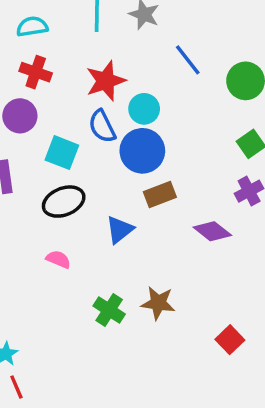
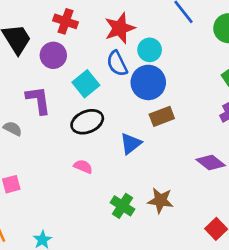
cyan square: (62, 153) -> (86, 84), turned 30
purple diamond: (212, 231) -> (211, 162), moved

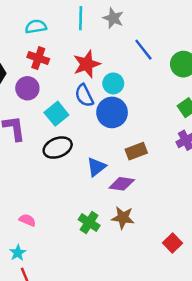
brown rectangle: (162, 116) -> (136, 151), moved
purple diamond: (211, 162) -> (122, 184), moved, turned -30
pink semicircle: (83, 167) -> (27, 220), moved

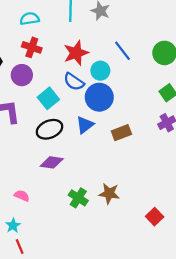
blue line: (143, 50) -> (122, 51), moved
blue semicircle: (84, 96) -> (74, 82), turned -30
blue triangle: (96, 167) -> (85, 125), moved
purple diamond: (122, 184) -> (52, 162), moved

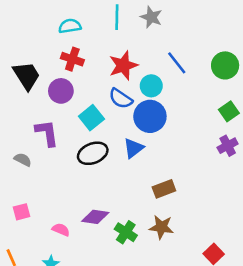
brown rectangle: (121, 133) -> (164, 189), moved
purple diamond: (52, 162) -> (95, 217), moved

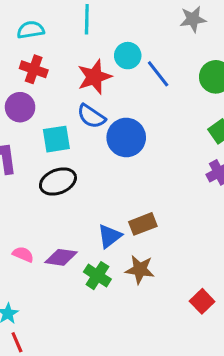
gray star: (151, 17) -> (193, 19), moved, turned -30
cyan circle: (151, 86) -> (128, 56), moved
cyan square: (91, 118) -> (56, 139), turned 30
blue triangle: (133, 148) -> (110, 236), moved
pink semicircle: (61, 230) -> (23, 254), moved

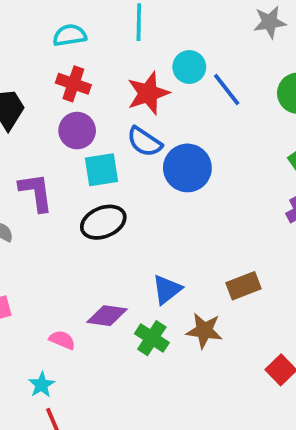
purple circle: (20, 107) -> (77, 131), moved
brown rectangle: (143, 224) -> (243, 286), moved
pink semicircle: (23, 254) -> (62, 340), moved

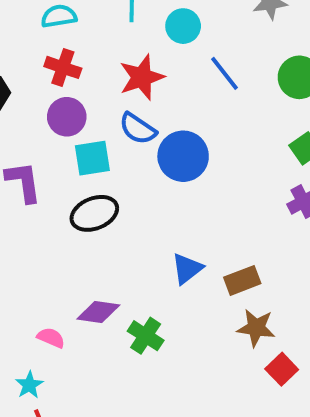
cyan circle: (189, 67) -> (183, 26), moved
blue triangle: (167, 289) -> (187, 269), moved
brown star: (204, 331) -> (256, 328), moved

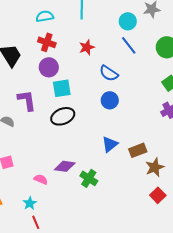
cyan circle: (183, 26) -> (128, 21), moved
red star: (142, 77) -> (87, 47), size x0.7
blue semicircle: (138, 129) -> (109, 73), moved
blue circle: (183, 156) -> (110, 100), moved, size x0.7
brown star: (256, 328) -> (155, 167), moved, turned -30

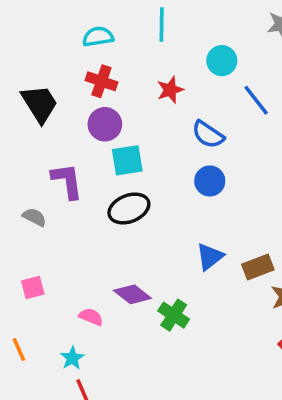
cyan circle: (128, 21) -> (222, 61), moved
blue line: (129, 45) -> (256, 100), moved
purple diamond: (65, 166) -> (132, 294), turned 30

